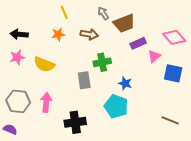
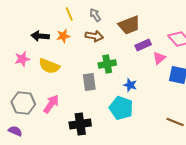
gray arrow: (103, 13) -> (95, 15), moved
black arrow: (19, 34) -> (40, 36), moved
pink arrow: (46, 102) -> (51, 104), turned 30

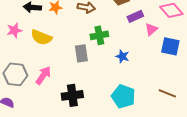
cyan pentagon: (121, 108) -> (123, 96), moved

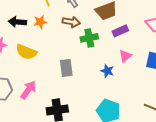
pink triangle: (151, 29) -> (125, 56), moved
green cross: (99, 35) -> (89, 38), moved

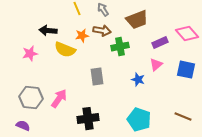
orange star: (40, 22) -> (82, 36), moved
purple rectangle: (120, 31) -> (160, 43), moved
yellow semicircle: (26, 52) -> (65, 50), moved

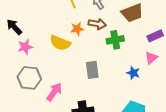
black arrow: (48, 31) -> (14, 27), moved, turned 42
gray hexagon: (31, 98) -> (29, 78), moved

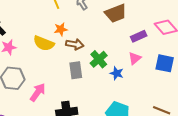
brown arrow: (97, 24) -> (75, 44), moved
green cross: (115, 40) -> (99, 59), moved, turned -30

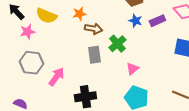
yellow semicircle: (44, 43) -> (46, 16), moved
pink triangle: (135, 58) -> (132, 69), moved
blue star: (117, 73) -> (135, 21), moved

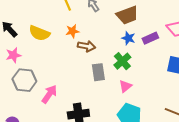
pink star: (27, 32) -> (13, 55), moved
green cross: (117, 44) -> (122, 61), moved
gray rectangle: (94, 55) -> (98, 72), moved

